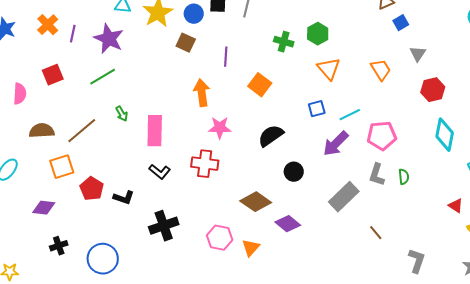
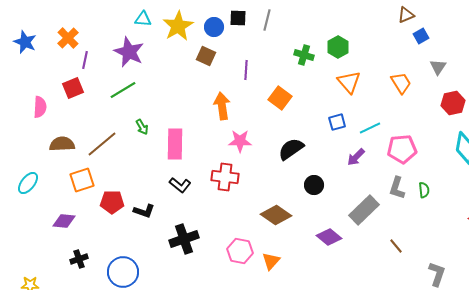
purple line: (73, 34) -> (85, 60), moved
purple arrow: (336, 144) -> (356, 157), size x0.7
red pentagon: (92, 189) -> (112, 202), turned -30
purple diamond: (288, 224) -> (329, 237), moved

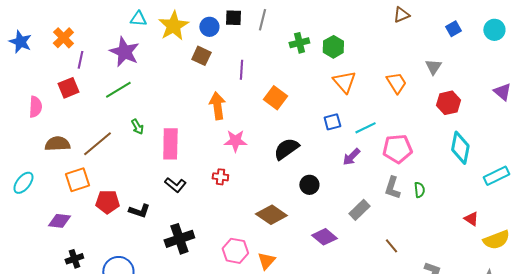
blue square: (421, 36) -> (453, 29), moved
green cross: (304, 55) -> (299, 43), moved, turned -30
red cross: (225, 177) -> (220, 177), size x0.6
gray rectangle: (364, 210) -> (359, 210), size x0.7

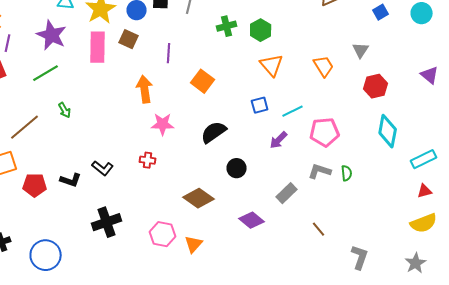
pink rectangle: (170, 144) -> (98, 47), moved
gray L-shape: (392, 188) -> (320, 171), turned 90
black L-shape: (139, 211) -> (71, 180), moved
red triangle: (471, 219) -> (425, 191), moved, turned -49

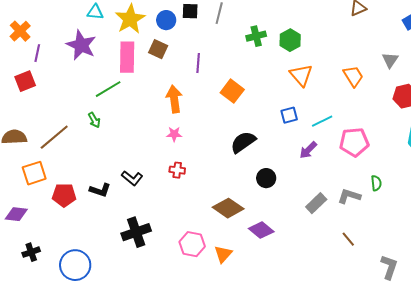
green line: (46, 73) -> (108, 89), moved
pink star: (163, 124) -> (174, 134), moved, size x0.7
gray L-shape: (320, 171) -> (349, 196), moved
purple diamond: (252, 220) -> (261, 230), moved

